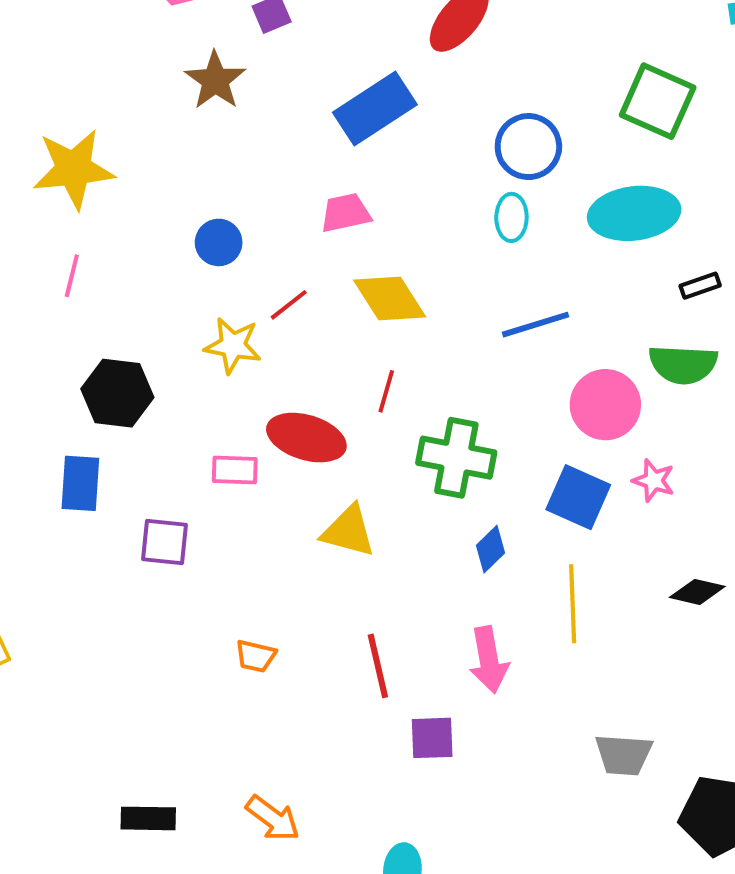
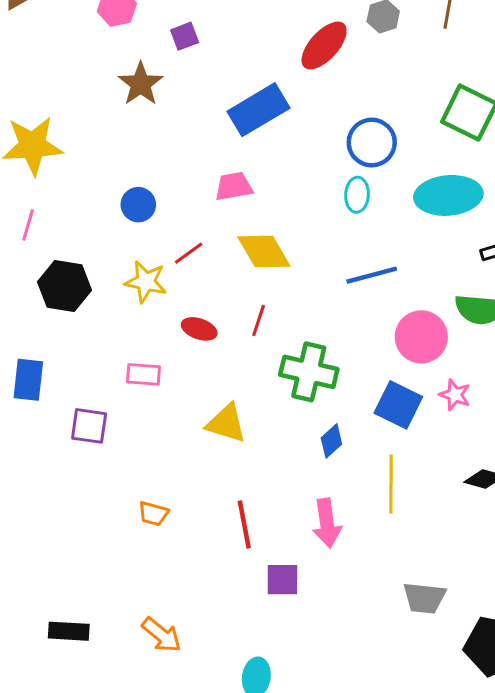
black hexagon: (117, 393) -> (64, 286), moved
red ellipse: (306, 438) -> (199, 329), moved, size x0.6

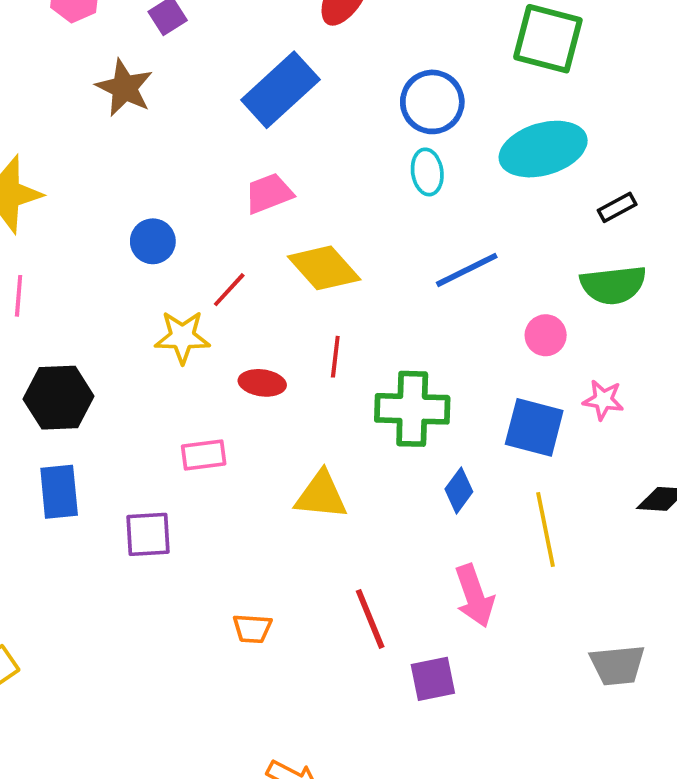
black hexagon: (64, 286) -> (59, 398), moved
pink circle: (421, 337) -> (546, 335), size x0.6

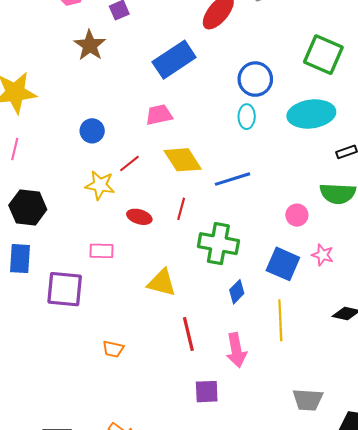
blue line: (467, 270) -> (233, 179), moved
purple square: (148, 534) -> (65, 289), size x1.4
red line: (370, 619) -> (188, 334), moved

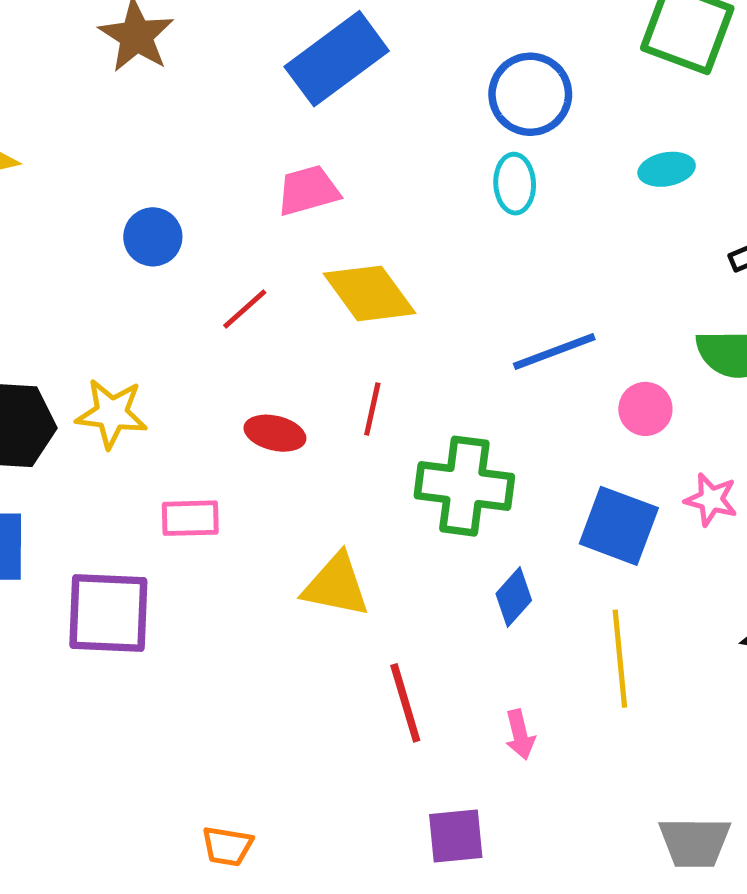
cyan ellipse: (311, 114) -> (667, 169), size x0.5
blue line: (233, 179) -> (554, 352), moved
yellow star: (100, 185) -> (112, 413), moved
orange trapezoid: (113, 349) -> (227, 846), moved
pink arrow: (236, 350) -> (520, 735), size x0.6

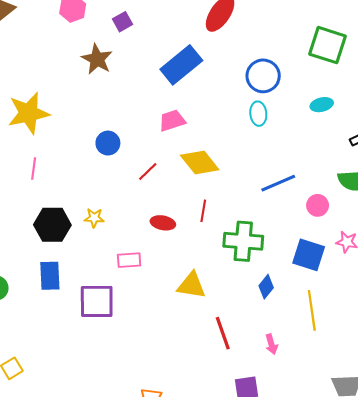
yellow star: (112, 413) -> (94, 218), size x0.7

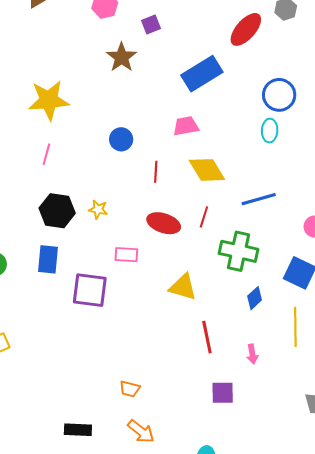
red line: (148, 171) -> (156, 172), turned -50
blue line: (278, 183) -> (259, 199), moved
red ellipse: (163, 223) -> (164, 223), size x1.4

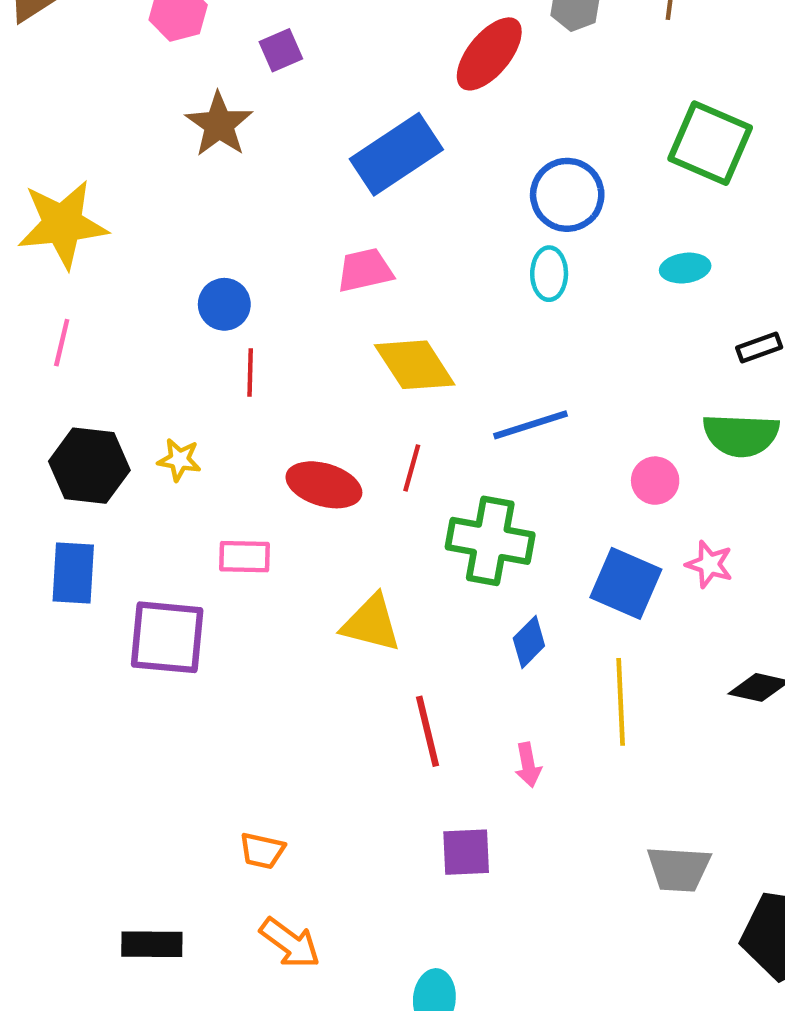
red line: (156, 172) -> (250, 372), moved

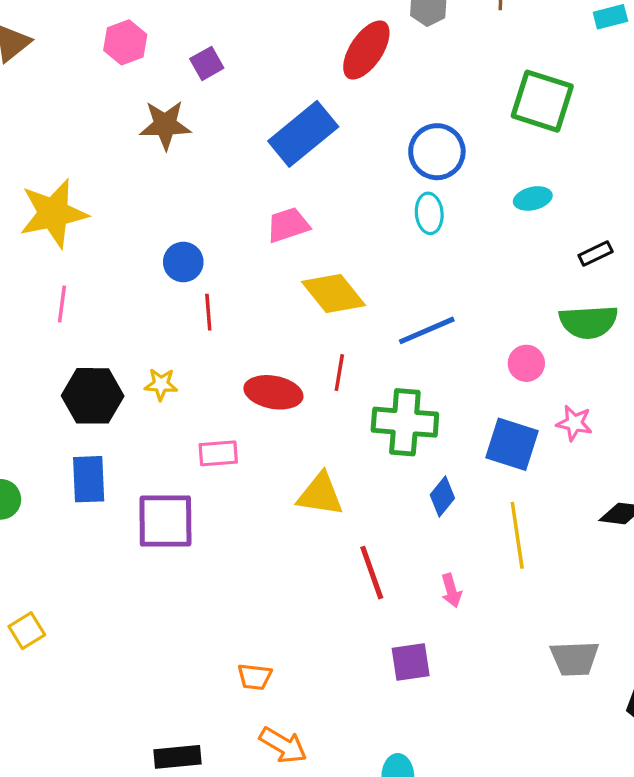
brown star: (219, 124) -> (165, 125), turned -30

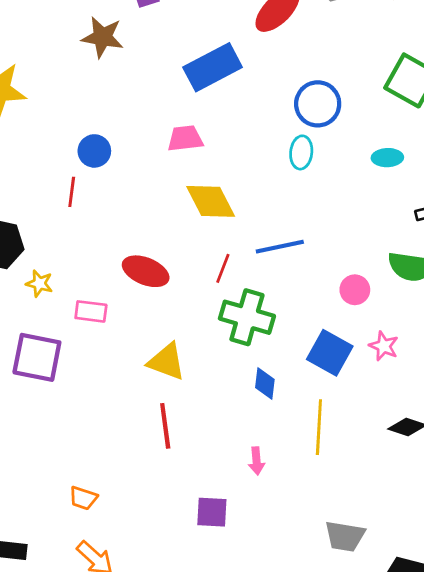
red line: (208, 312) -> (72, 192), moved
red line: (339, 373) -> (223, 268), moved
yellow star: (161, 384) -> (39, 283), moved
blue diamond: (442, 497) -> (265, 384), turned -44
red line: (372, 573) -> (165, 426), moved

